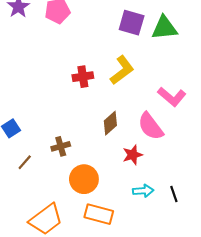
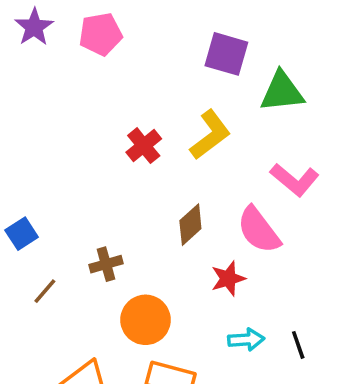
green triangle: (164, 28) -> (282, 92), moved
red cross: (83, 77) -> (144, 146), turned -30

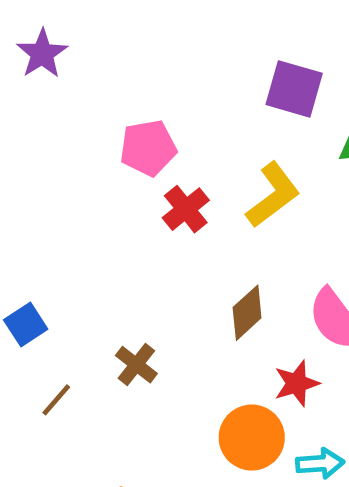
pink pentagon: (101, 34) -> (148, 148), moved
brown cross: (106, 264) -> (136, 365), turned -36
orange circle: (146, 320) -> (252, 438), moved

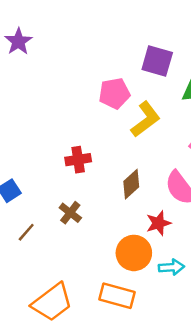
pink pentagon: (148, 148) -> (114, 93), moved
red cross: (186, 209) -> (78, 160), moved, turned 30

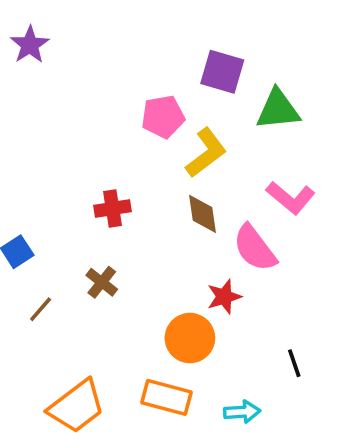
brown diamond: (131, 184) -> (202, 214), moved, turned -56
cyan arrow: (171, 267) -> (242, 412), moved

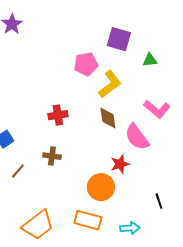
green triangle: (278, 110) -> (150, 60), size x0.6
brown cross: (102, 282) -> (52, 156), turned -30

